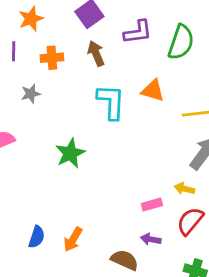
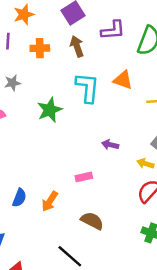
gray star: (31, 94) -> (12, 83), moved
green star: (70, 153) -> (50, 110), moved
pink rectangle: (152, 204) -> (84, 177), moved
purple arrow: (151, 239) -> (110, 145), moved

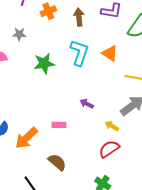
orange cross: (40, 48) -> (48, 11), turned -35
orange arrow: (50, 201) -> (26, 138), size x1.4

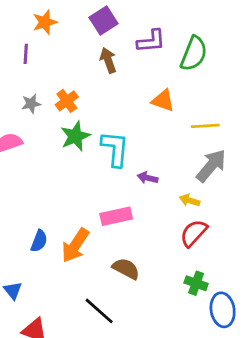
orange cross: (48, 11) -> (67, 101), moved
cyan L-shape: (79, 53) -> (115, 149), moved
pink rectangle: (59, 125) -> (116, 216), size x1.5

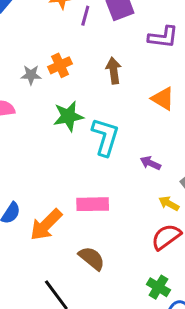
purple line: (26, 54) -> (85, 16), moved
brown arrow: (108, 60) -> (114, 71), moved
orange cross: (67, 101) -> (60, 65), moved
purple arrow: (148, 178) -> (150, 163), moved

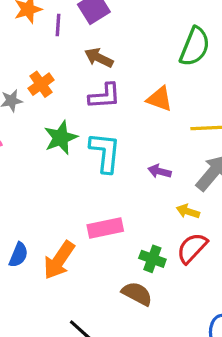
purple L-shape: (163, 37) -> (105, 96), moved
brown arrow: (114, 71) -> (99, 58), moved, turned -45
brown semicircle: (92, 258) -> (137, 294), moved
green cross: (158, 287) -> (152, 259), moved

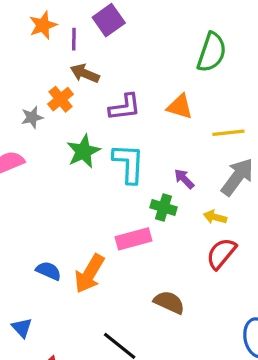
brown arrow: (99, 58) -> (85, 73), moved
purple arrow: (160, 171) -> (184, 179), turned 35
blue semicircle: (18, 255) -> (49, 271), turned -85
green cross: (152, 259) -> (164, 207), moved

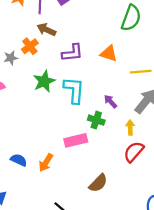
yellow arrow: (215, 217) -> (130, 127), turned 72
orange arrow: (89, 274) -> (46, 163), size x0.7
brown semicircle: (169, 302) -> (98, 183), turned 108

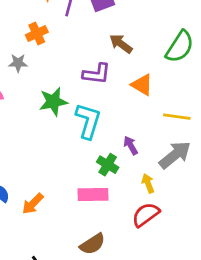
brown arrow: (46, 30) -> (121, 44), moved
orange cross: (30, 46) -> (37, 34), moved
yellow arrow: (130, 127) -> (148, 183), turned -32
pink rectangle: (76, 140) -> (93, 195), moved

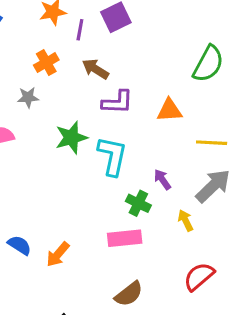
brown arrow: (121, 44) -> (95, 69), moved
orange triangle: (142, 85) -> (170, 110), turned -30
red semicircle: (146, 215) -> (199, 276), moved

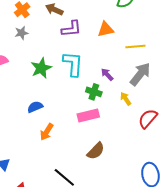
gray star: (28, 97) -> (21, 33), moved
green star: (71, 138) -> (41, 68), moved
blue semicircle: (20, 245) -> (35, 107), moved, turned -49
red semicircle: (199, 276) -> (148, 119), moved

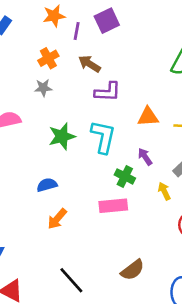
orange triangle: (106, 29) -> (148, 117), moved
brown semicircle: (96, 151) -> (133, 270), moved

